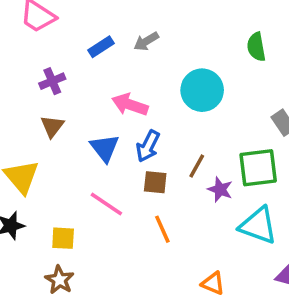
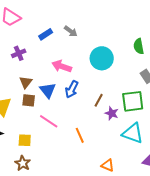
gray arrow: (146, 41) -> (71, 31), turned -112
green semicircle: (256, 47) -> (139, 46), moved
brown triangle: (52, 126) -> (26, 82), moved
brown square: (155, 182) -> (29, 100), moved

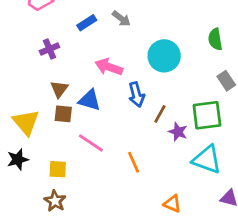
blue arrow: (72, 89) -> (136, 95), moved, turned -42
blue triangle: (48, 90) -> (90, 100), turned -36

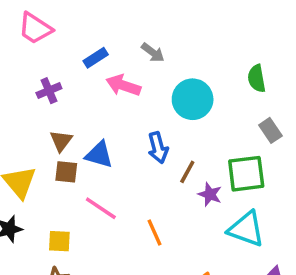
gray arrow: (121, 19) -> (153, 53), moved
pink arrow: (109, 67) -> (123, 85), moved

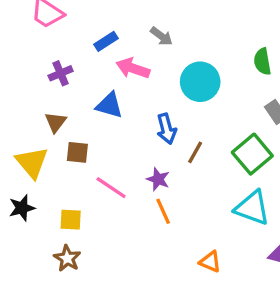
brown triangle: (61, 141) -> (56, 122), moved
blue triangle: (99, 155) -> (109, 105), moved
green square: (246, 174) -> (252, 154), turned -33
purple star: (210, 194) -> (158, 179), moved

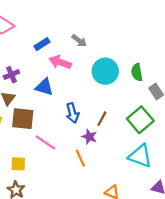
green semicircle: (262, 62) -> (137, 72), moved
purple cross: (61, 73) -> (11, 75), moved
blue arrow: (167, 129) -> (72, 113), moved
brown square: (77, 152) -> (23, 119), size x1.5
purple star: (158, 179) -> (89, 137), moved

